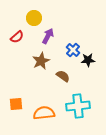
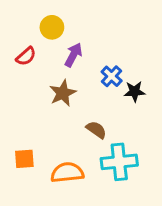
brown semicircle: (63, 76) -> (96, 130), moved

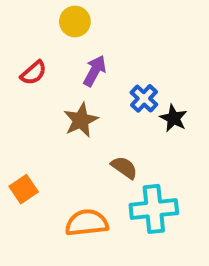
yellow circle: (52, 27) -> (75, 22), moved
black star: (135, 92) -> (174, 118), turned 30
orange square: (24, 159) -> (24, 189), moved, turned -30

